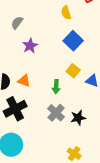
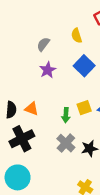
gray semicircle: (17, 23) -> (43, 44), moved
purple star: (30, 46) -> (48, 70), moved
yellow square: (73, 71) -> (84, 108), moved, turned 32

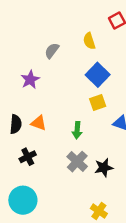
purple star: (48, 70) -> (30, 80), moved
yellow square: (84, 108) -> (98, 102), moved
black cross: (22, 139) -> (28, 157), size x0.6

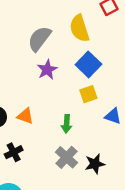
yellow semicircle: (89, 41) -> (79, 28), size x1.5
gray semicircle: (52, 51) -> (39, 39), size x1.5
purple star: (30, 80) -> (47, 70), moved

